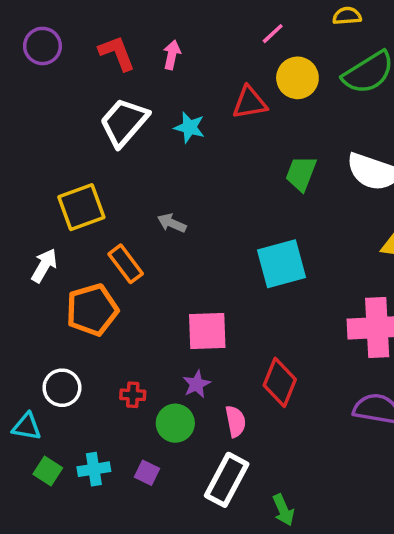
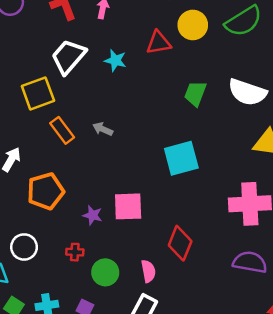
yellow square: (81, 207) -> (38, 93), moved
orange rectangle: (126, 264) -> (62, 130), moved
purple star: (197, 384) -> (93, 215), moved, turned -30

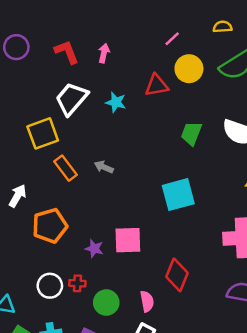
white circle: (24, 247) -> (50, 286), moved

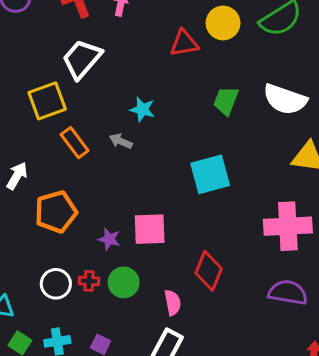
cyan star: (116, 102) -> (142, 109), moved
green circle: (106, 303) -> (124, 282), moved

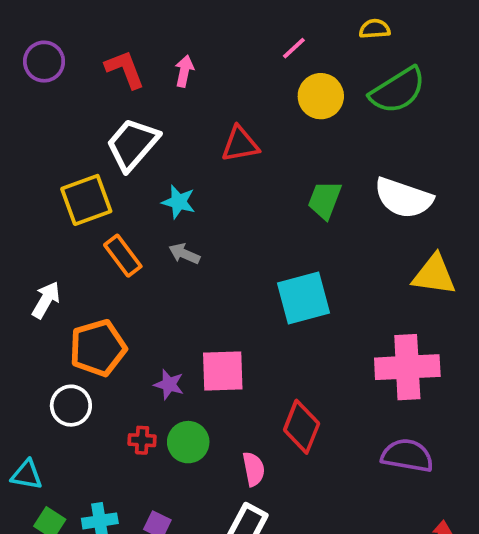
red triangle: (184, 43) -> (240, 144), moved
cyan star: (142, 109) -> (179, 202), moved
white circle: (56, 284) -> (71, 406), moved

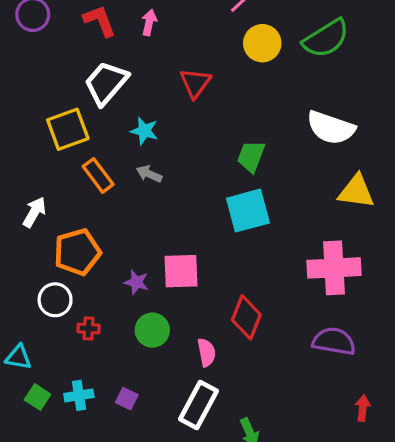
red triangle: (240, 144) -> (195, 83), turned -44
green trapezoid: (325, 200) -> (251, 156), moved
red cross: (142, 440) -> (89, 328), moved

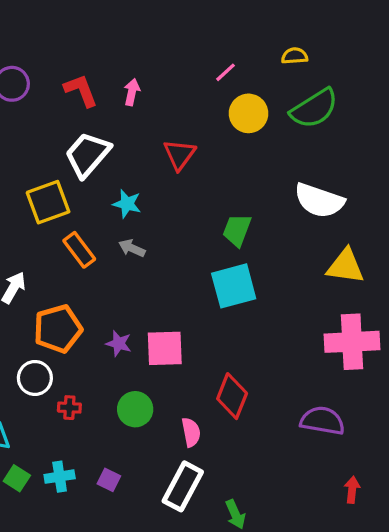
pink cross: (334, 268) -> (352, 342), moved
purple star: (136, 282) -> (119, 343), moved

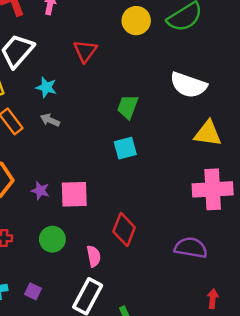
cyan square: (234, 286) -> (125, 148), size x0.7

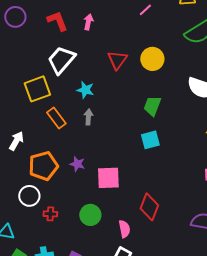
yellow circle: (136, 21) -> (152, 59), moved
gray arrow: (50, 120) -> (88, 117), turned 70
purple star: (40, 191) -> (77, 164), moved

